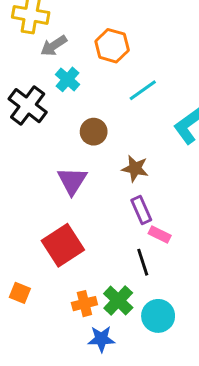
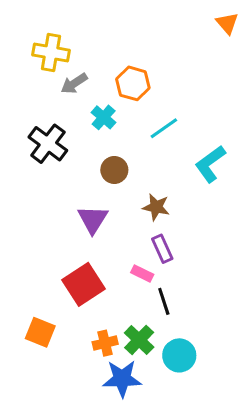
cyan cross: (68, 79) -> (104, 117), moved
pink rectangle: (160, 235) -> (142, 274), moved
orange square: (20, 293) -> (40, 332), size x1.4
blue star: (101, 339) -> (122, 379), size x1.4

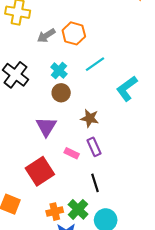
gray arrow: (74, 83) -> (46, 36), moved
cyan cross: (104, 117) -> (59, 71), moved
pink rectangle: (142, 274) -> (72, 153), moved

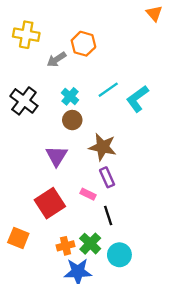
orange hexagon: (74, 33) -> (83, 44), moved
cyan L-shape: (127, 89) -> (137, 99), moved
brown star: (90, 118) -> (103, 147), size x1.4
pink rectangle: (72, 153) -> (88, 194), moved

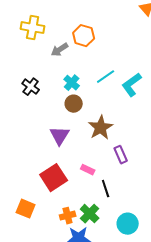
black cross: (24, 101) -> (31, 87), size x0.7
brown star: (103, 147) -> (101, 128), turned 30
purple rectangle: (107, 177) -> (121, 155), moved
cyan circle: (119, 255) -> (128, 224), moved

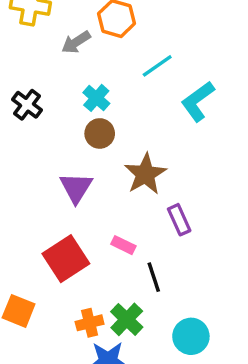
cyan line: (106, 77) -> (157, 66), moved

